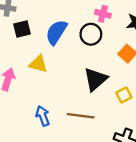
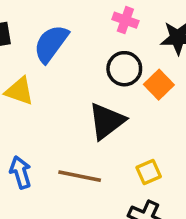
black circle: (91, 34) -> (124, 69), moved
yellow square: (124, 95) -> (149, 172), moved

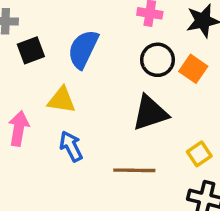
black triangle: (107, 121) -> (150, 113), turned 30
blue arrow: (21, 172) -> (71, 146), moved

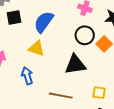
yellow triangle: (62, 100) -> (36, 48), moved
yellow square: (199, 154) -> (99, 93), turned 32

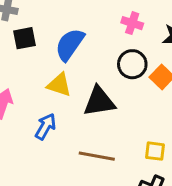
black triangle: (75, 65) -> (99, 101), moved
blue arrow: (27, 76) -> (46, 127), turned 48

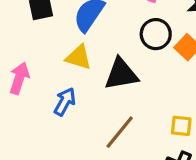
brown line: (97, 156) -> (120, 132), turned -60

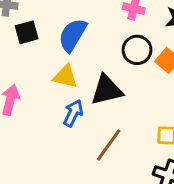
blue arrow: (65, 102) -> (73, 113), moved

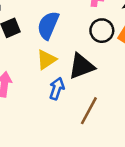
yellow triangle: (65, 76) -> (46, 60), turned -40

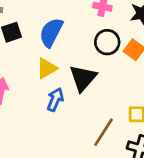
black triangle: (81, 66) -> (83, 78), turned -32
brown line: (89, 111) -> (103, 132), moved

